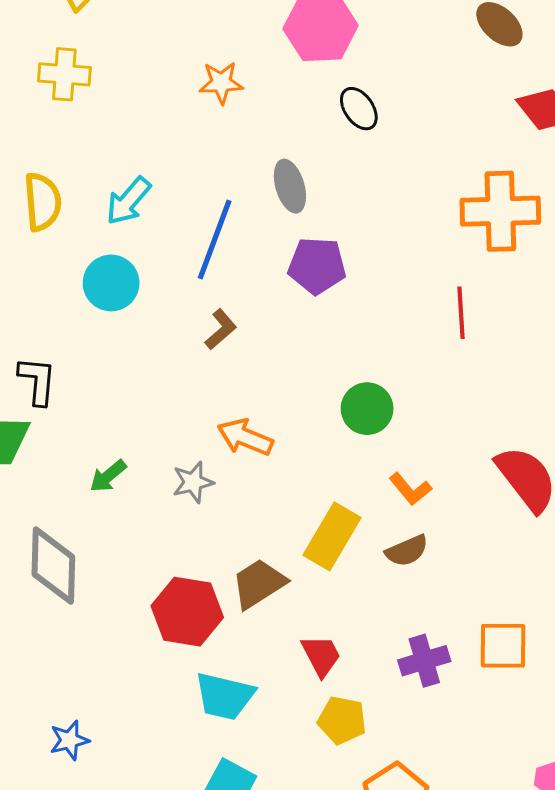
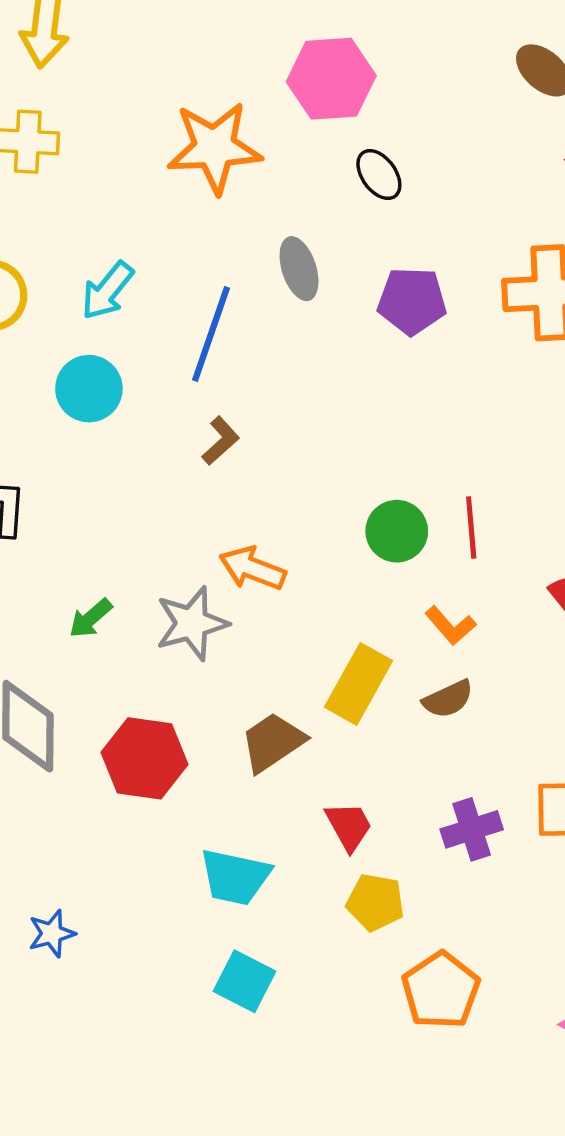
orange star: (221, 83) -> (214, 148), size x1.8
purple pentagon: (317, 266) -> (412, 301), moved
red line: (461, 313) -> (471, 527), moved
gray star: (193, 482) -> (192, 623), size x1.5
red hexagon: (187, 612) -> (144, 758), moved

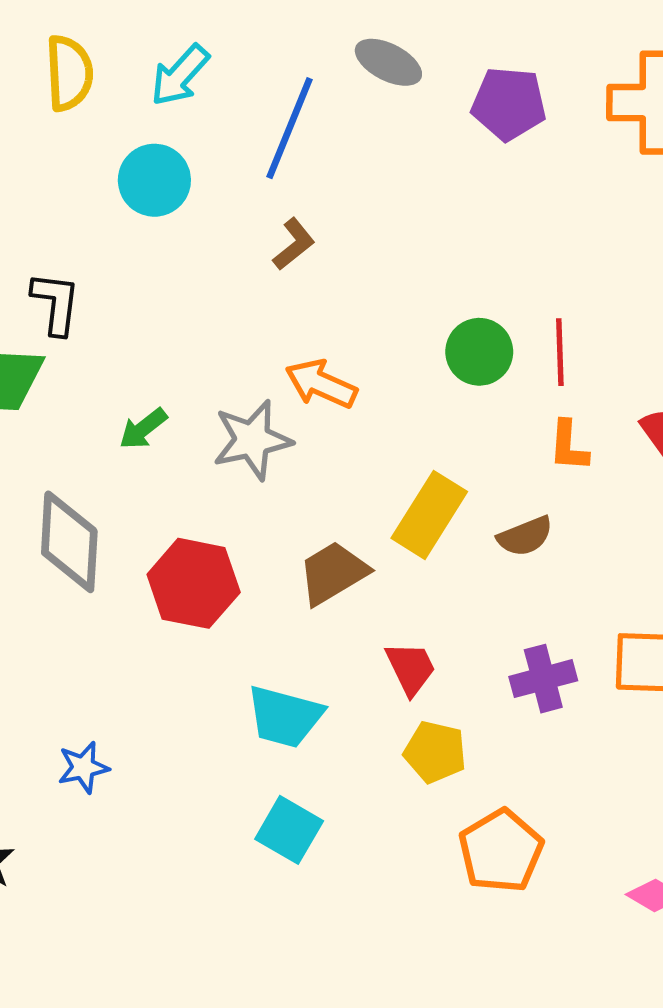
gray ellipse: (299, 269) -> (388, 62), turned -48
orange L-shape: (450, 626) -> (569, 446), moved, turned 42

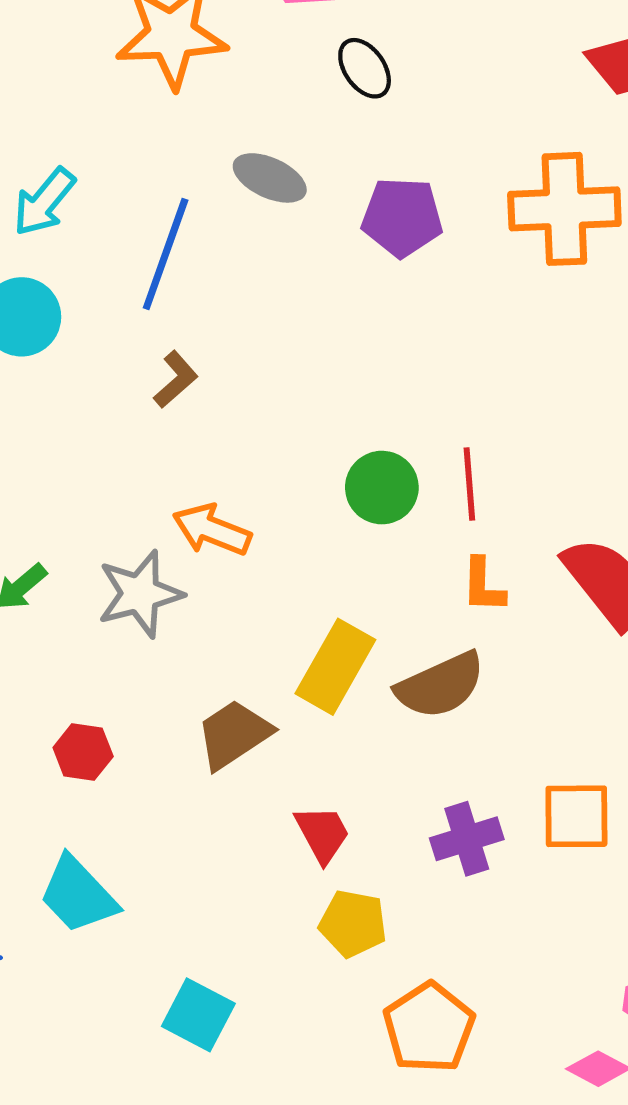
brown semicircle: (525, 536) -> (440, 685), size x1.5
red hexagon: (194, 583) -> (83, 752), size x0.6
cyan trapezoid: (285, 717) -> (78, 895), moved, turned 34

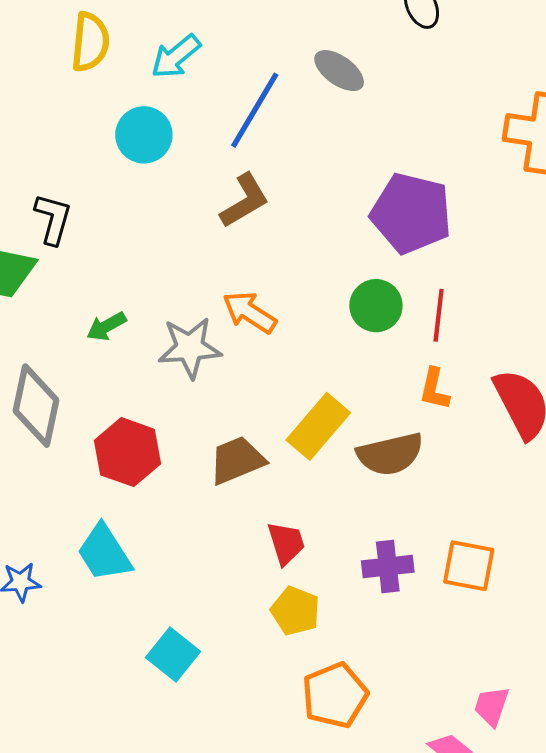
purple pentagon: (402, 217) -> (411, 213), moved, size x1.4
brown L-shape: (176, 380) -> (245, 201), size x1.4
red hexagon: (83, 752) -> (128, 452), size x1.6

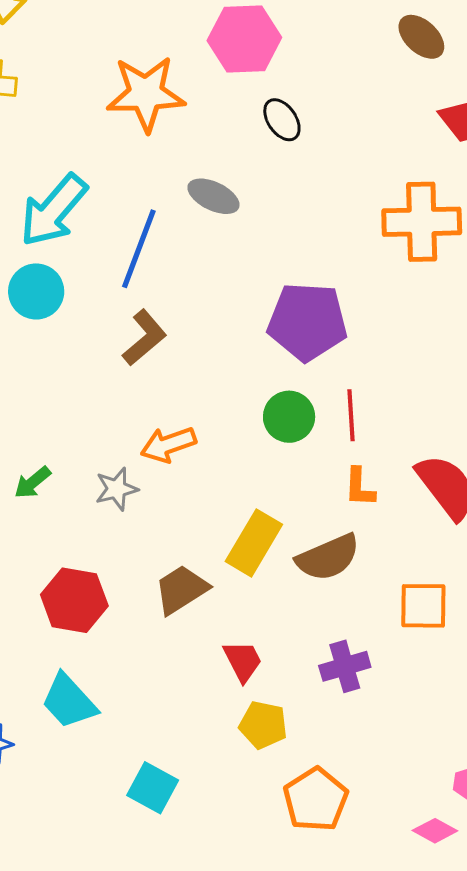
cyan arrow: (176, 56) -> (54, 210), size x1.5
orange arrow: (250, 312) -> (168, 445), turned -42
gray star: (190, 348) -> (117, 489), size x0.7
orange square: (469, 566) -> (423, 606), moved

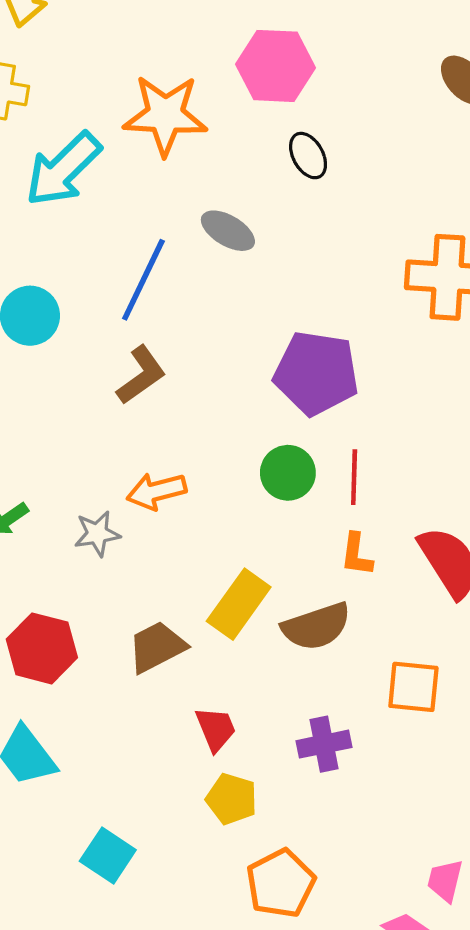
cyan arrow: (54, 210) -> (63, 169), moved

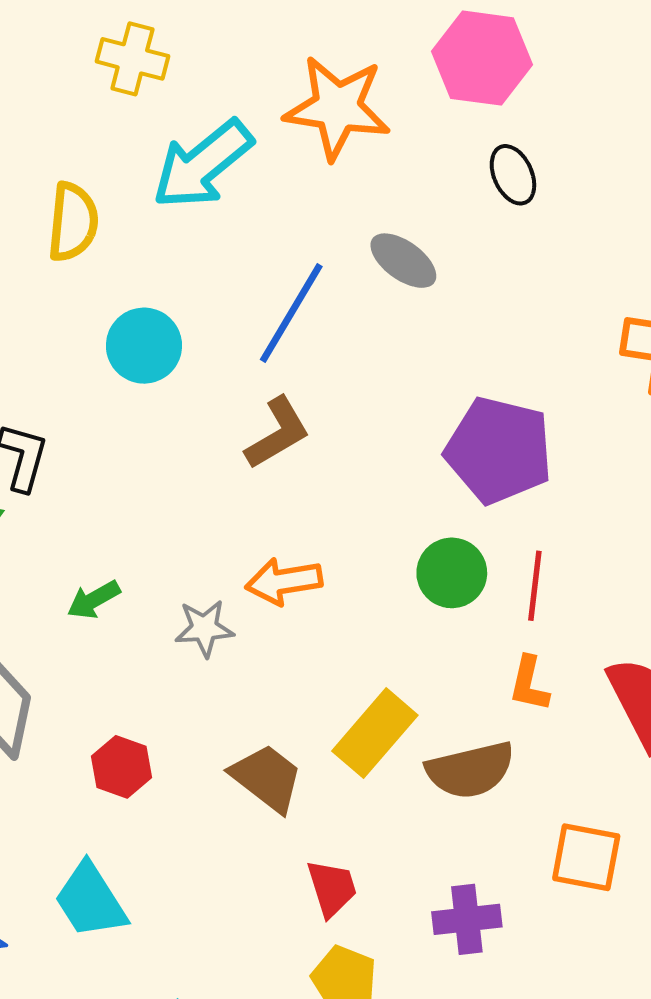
brown trapezoid: (157, 647) -> (267, 778), turned 60
red hexagon: (42, 648) -> (121, 767), size x0.7

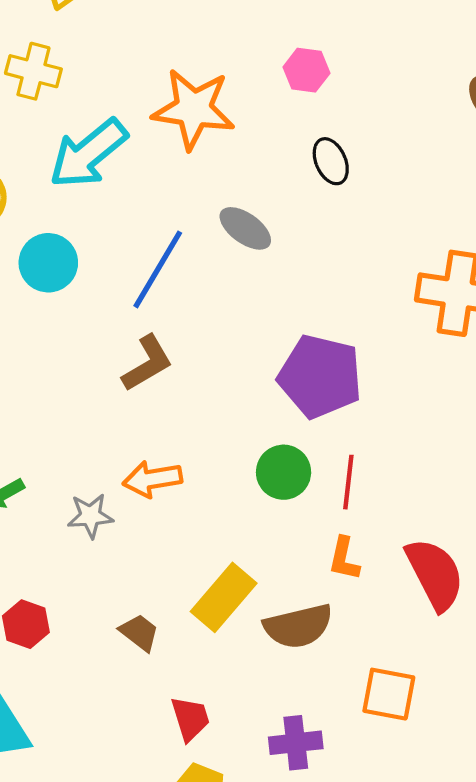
pink hexagon: (482, 58) -> (306, 70), size x0.6
cyan circle: (144, 346) -> (48, 263), moved
brown trapezoid: (267, 778) -> (139, 633), size x0.7

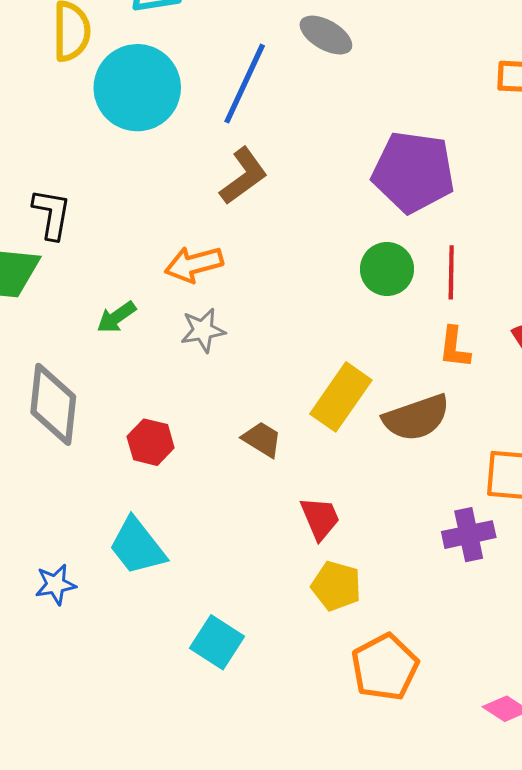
cyan circle: (48, 263) -> (137, 88), size x1.5
orange arrow: (152, 479) -> (194, 264), moved
purple cross: (296, 743) -> (469, 535), moved

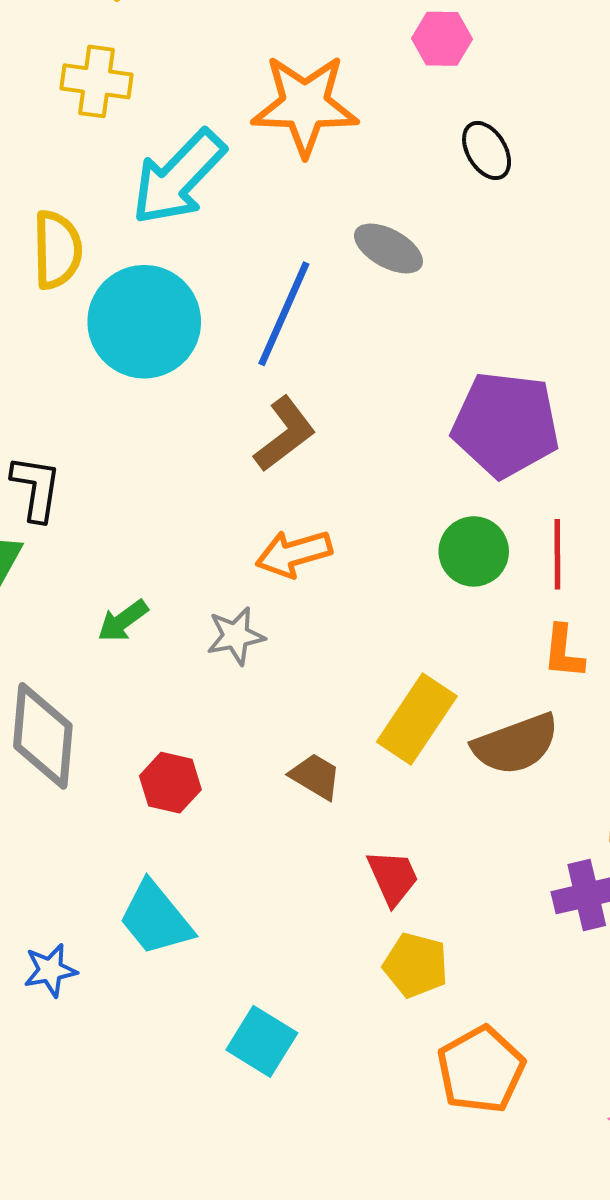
orange arrow: (194, 264) -> (294, 553), moved

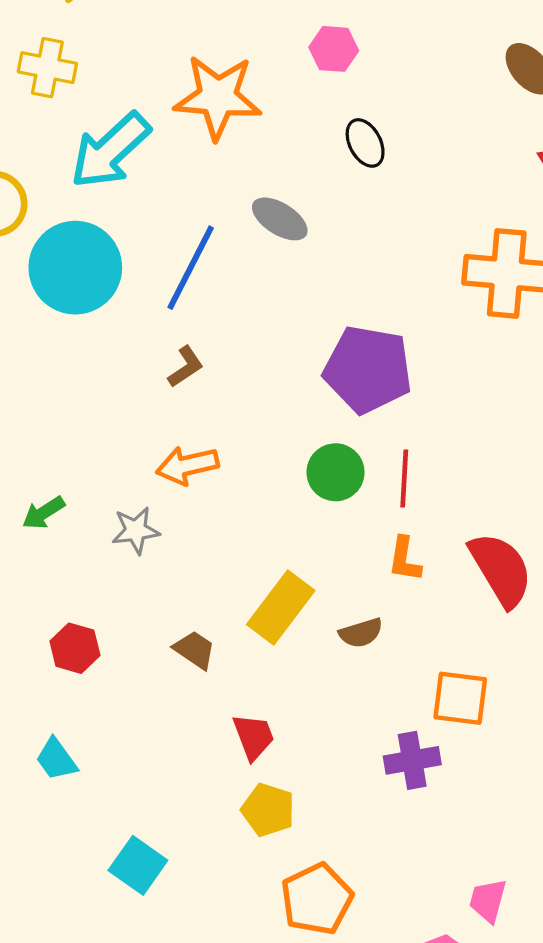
brown L-shape: (285, 434) -> (186, 367), size x0.7
brown semicircle: (516, 744) -> (361, 633), size x0.6
cyan trapezoid: (156, 919) -> (56, 759), size x0.7

